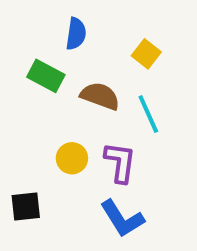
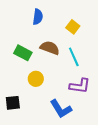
green rectangle: (46, 76) -> (23, 53), moved
purple L-shape: (120, 162) -> (80, 86), moved, turned 90

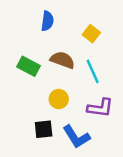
yellow circle: (36, 79) -> (59, 99), moved
black square: (13, 103) -> (44, 129), moved

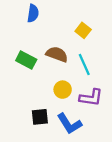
blue semicircle: (47, 21) -> (33, 13), moved
yellow circle: (59, 99) -> (63, 90), moved

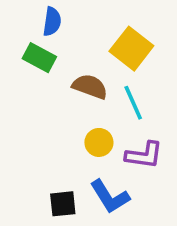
yellow square: (83, 30) -> (131, 49), size x1.6
green rectangle: (26, 60) -> (39, 58), moved
black square: (40, 117) -> (63, 204), moved

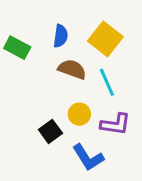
blue semicircle: (52, 22) -> (61, 36), moved
green rectangle: (39, 58) -> (17, 48), moved
black square: (63, 204) -> (50, 131), moved, turned -30

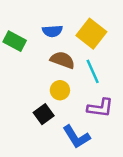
blue semicircle: (61, 36) -> (52, 31), turned 78
yellow circle: (79, 114) -> (60, 90), moved

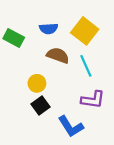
yellow circle: (60, 90) -> (37, 83), moved

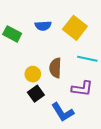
brown semicircle: (58, 55) -> (55, 68), moved, turned -108
cyan line: (86, 66) -> (87, 59), moved, turned -54

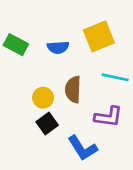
blue semicircle: (43, 26) -> (58, 47), moved
yellow square: (75, 28) -> (99, 36), turned 30

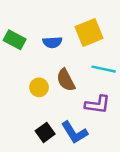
brown semicircle: (73, 90) -> (66, 80), turned -30
black square: (47, 124) -> (45, 132), moved

